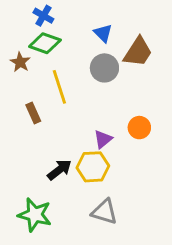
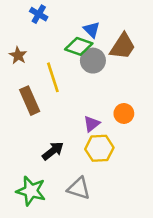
green diamond: (45, 43) -> (79, 46), moved
brown rectangle: (33, 113) -> (30, 101), size x1.5
yellow hexagon: (93, 167) -> (99, 148), moved
gray triangle: (104, 212) -> (79, 188), moved

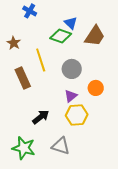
gray circle: (93, 61) -> (72, 69), moved

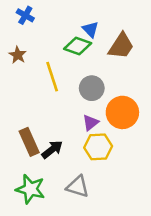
blue cross: (30, 11) -> (25, 15), moved
brown rectangle: (23, 78) -> (29, 142), moved
orange circle: (96, 88) -> (122, 112), size x1.6

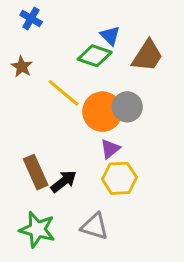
yellow line: (52, 77) -> (64, 93), turned -32
gray circle: (92, 88) -> (127, 107), moved
orange circle: (122, 112) -> (102, 112), moved

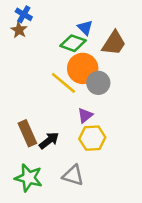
brown star: (22, 67) -> (19, 30), moved
yellow line: (64, 93) -> (63, 83), moved
orange circle: (102, 112) -> (83, 68), moved

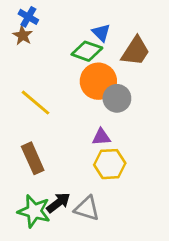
yellow line: (63, 83) -> (36, 103), moved
purple triangle: (85, 115) -> (101, 137), turned 35
black arrow: (49, 141) -> (58, 203), moved

